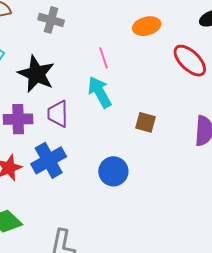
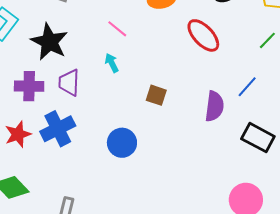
pink line: (103, 58) -> (117, 29), turned -35
cyan arrow: (100, 92) -> (112, 63), size x0.6

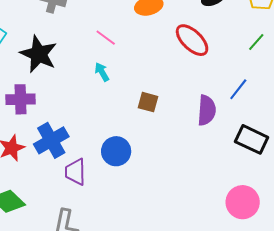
purple trapezoid: (69, 83) -> (75, 172), moved

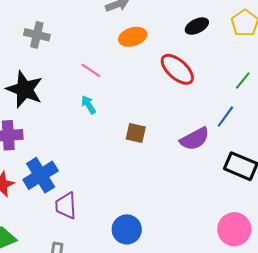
green line: (256, 42) -> (243, 81), moved
purple semicircle: (207, 110) -> (195, 139), turned 60
blue circle: (116, 151) -> (127, 229), moved

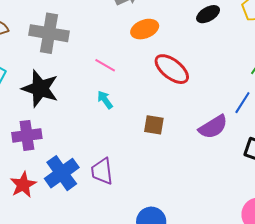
gray cross: (37, 35) -> (49, 33), size x1.5
red ellipse: (177, 69) -> (172, 69), moved
purple trapezoid: (66, 206) -> (102, 171), moved

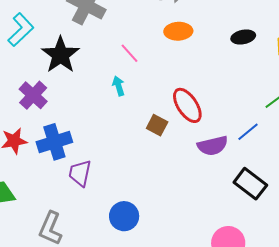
red ellipse: (172, 69) -> (187, 105), moved
purple cross: (27, 135) -> (33, 95), turned 32
purple trapezoid: (102, 171) -> (80, 173), moved

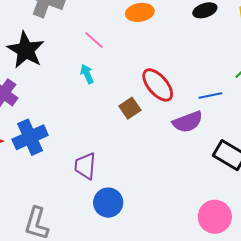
brown square: (157, 125) -> (130, 108), turned 35
blue line: (248, 132) -> (210, 96), moved, turned 35
purple trapezoid: (80, 173) -> (85, 166), moved

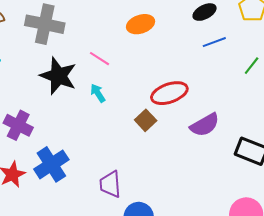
black star: (26, 50) -> (58, 76), moved
red ellipse: (158, 85) -> (169, 93), turned -60
blue line: (210, 96) -> (214, 42), moved

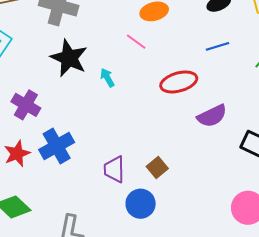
blue line: (214, 42) -> (218, 46), moved
pink line: (100, 59) -> (136, 42), moved
brown square: (146, 120) -> (157, 168), moved

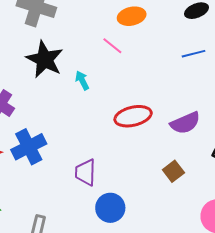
red ellipse: (179, 82) -> (133, 116), moved
brown square: (157, 168) -> (173, 171), moved

